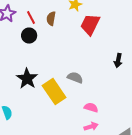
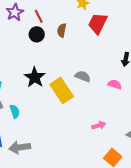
brown semicircle: (51, 18) -> (62, 30), moved
pink semicircle: (91, 108) -> (115, 84), moved

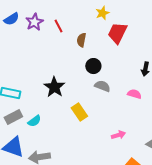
black circle: (37, 34) -> (93, 66), moved
yellow rectangle: (62, 90) -> (79, 112), moved, size x0.7
cyan semicircle: (15, 111) -> (34, 121), turned 72

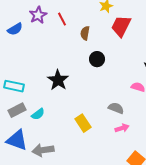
blue semicircle: (11, 19) -> (15, 29), moved
gray semicircle: (102, 86) -> (116, 108), moved
yellow rectangle: (79, 112) -> (83, 123), moved

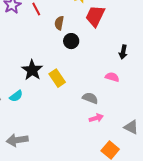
black circle: (97, 59) -> (71, 41), moved
cyan semicircle: (38, 114) -> (16, 96), moved
yellow rectangle: (83, 123) -> (57, 78), moved

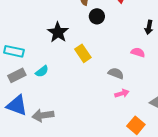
black star: (32, 70) -> (58, 32), moved

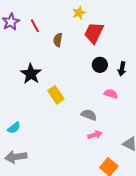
black circle: (97, 16) -> (100, 65), moved
cyan semicircle: (42, 71) -> (14, 128), moved

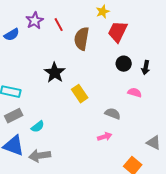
brown semicircle: (58, 40) -> (82, 39), size x1.6
pink arrow: (95, 135) -> (105, 137), moved

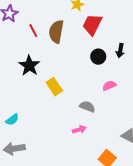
red line: (59, 25) -> (33, 31), moved
black arrow: (146, 68) -> (120, 51), moved
pink semicircle: (135, 93) -> (109, 86), turned -40

